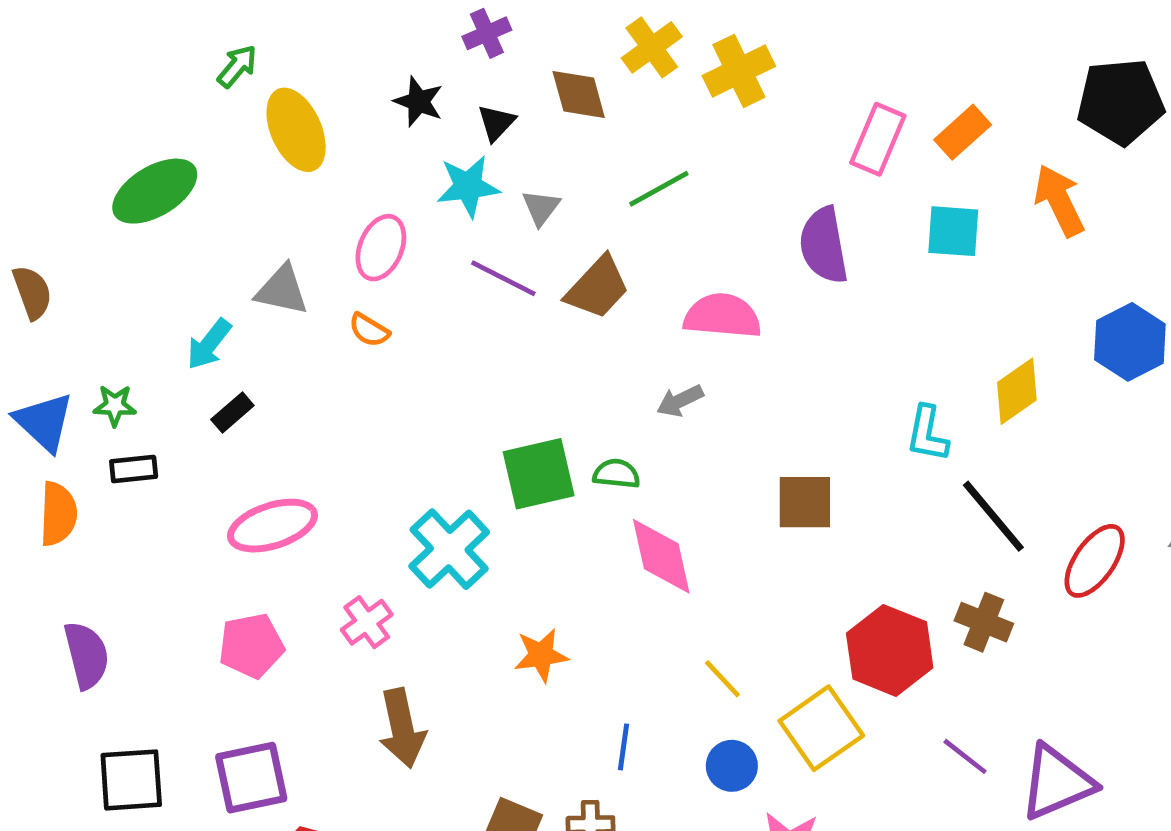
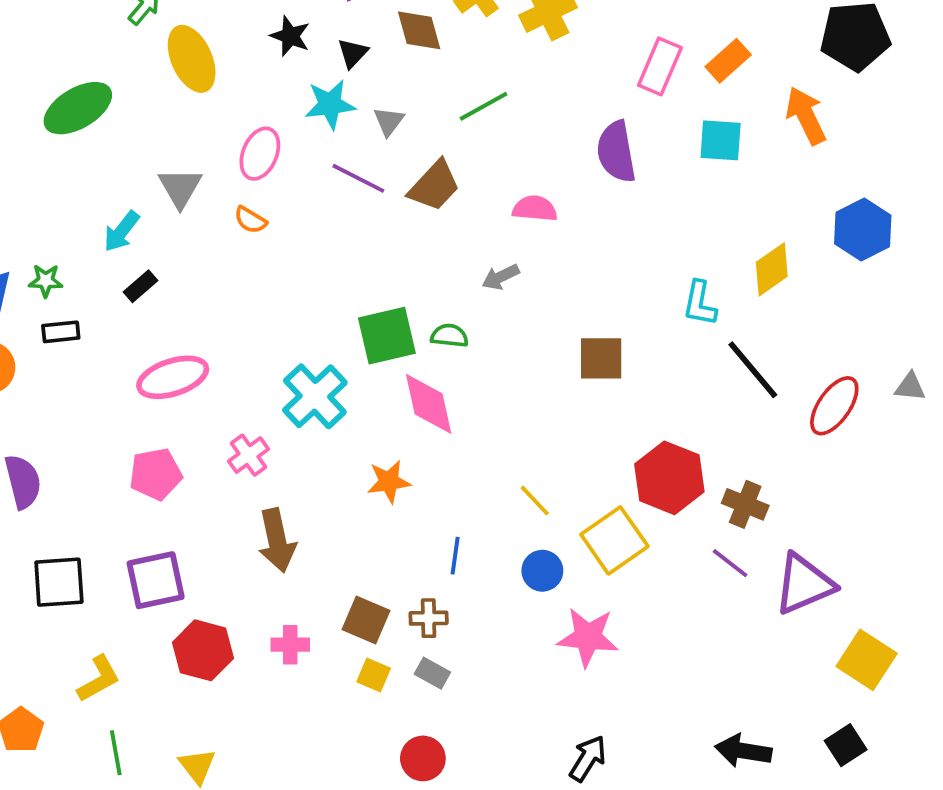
gray triangle: (282, 290) -> (180, 188), turned 48
pink semicircle: (722, 316) -> (535, 209), size x0.7
pink diamond: (661, 556) -> (429, 404), moved
brown cross: (984, 622) -> (745, 504), moved

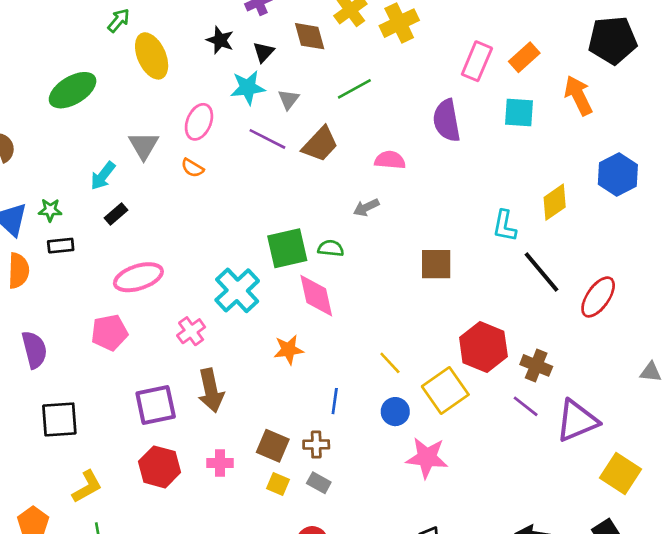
gray triangle: (910, 387) -> (651, 372), moved
pink pentagon: (156, 474) -> (109, 333), moved
purple square: (156, 580) -> (156, 405), moved

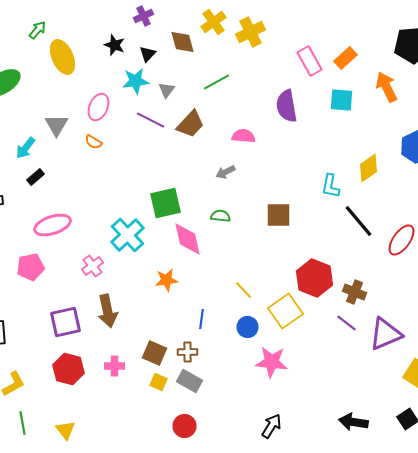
pink rectangle: (477, 61) -> (310, 61), turned -52
green semicircle: (331, 248) -> (220, 216), moved
gray rectangle: (319, 483) -> (190, 381), size x1.4

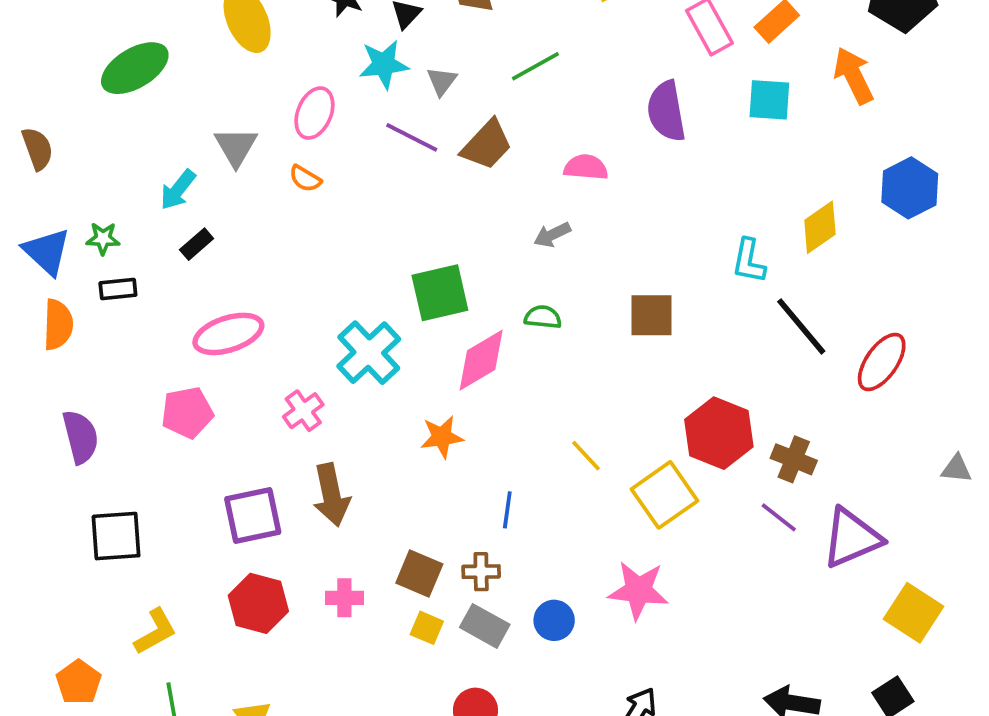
pink diamond: (188, 239) -> (481, 360), turned 72
blue circle: (248, 327) -> (554, 620), moved

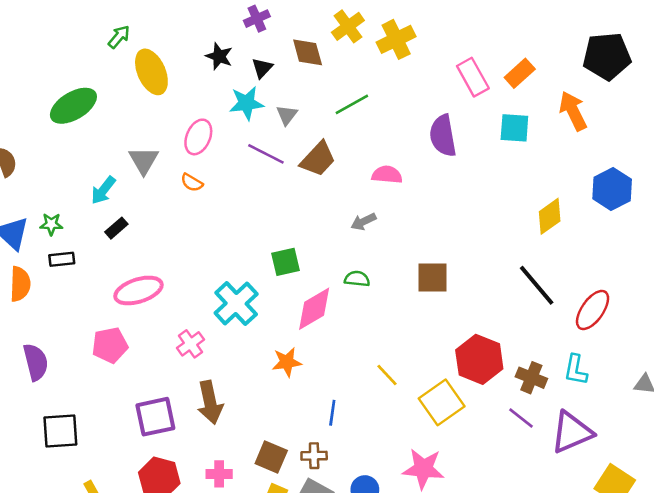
cyan L-shape: (749, 261) -> (576, 370), moved
green square: (440, 293) -> (285, 262), size x0.7

